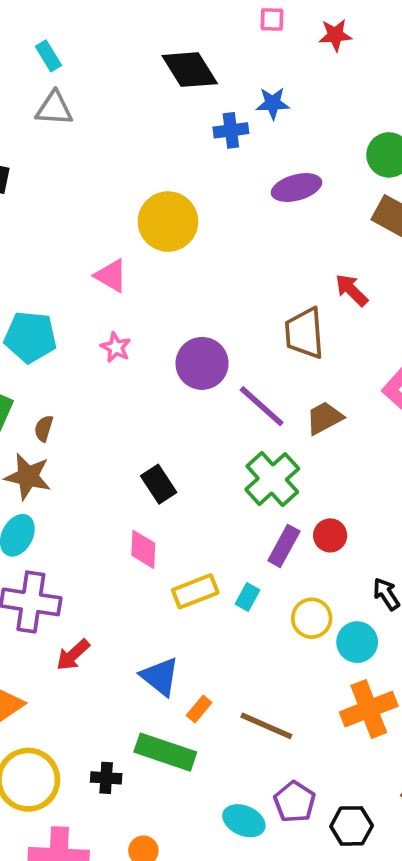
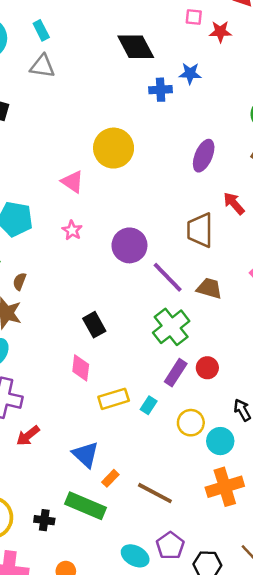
red star: (335, 35) -> (220, 32), moved
purple ellipse: (297, 188) -> (204, 156), moved, turned -56
brown trapezoid: (324, 418) -> (209, 288), turned 40

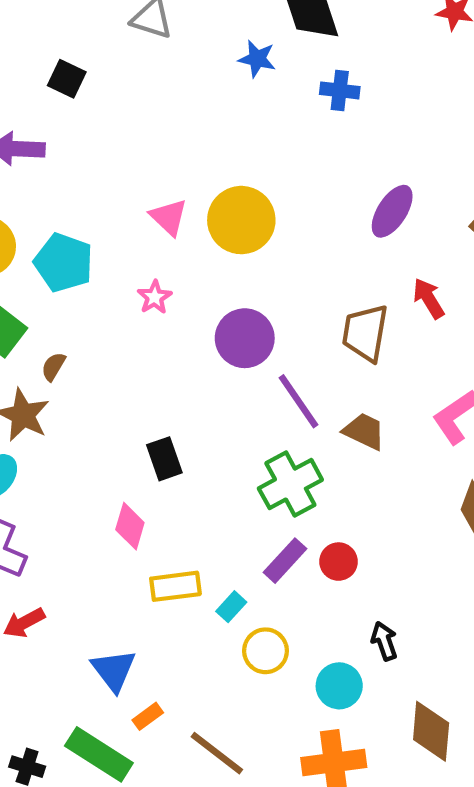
blue star: (190, 73) -> (257, 59), moved
yellow circle: (114, 148) -> (241, 220), moved
yellow circle: (191, 423) -> (265, 651), moved

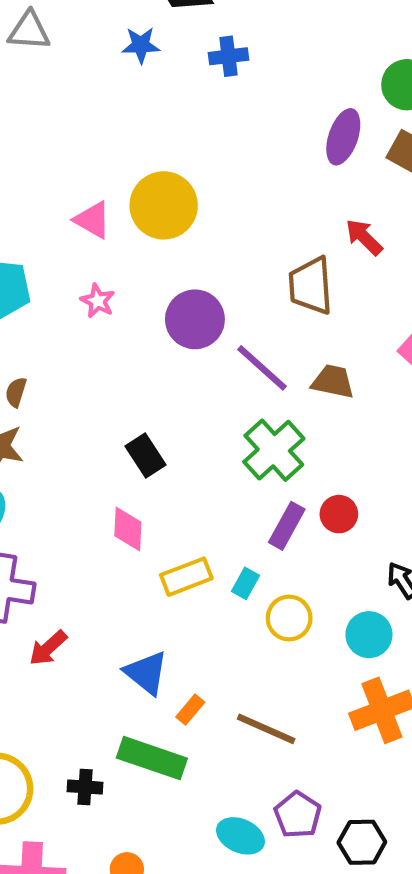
purple ellipse: (392, 211) -> (343, 137), moved

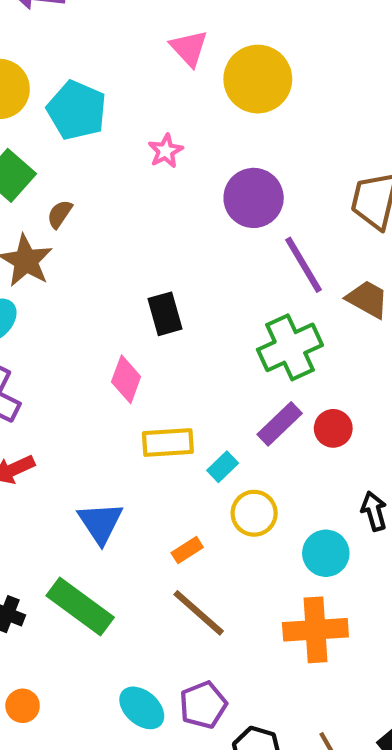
pink triangle: (93, 220) -> (189, 48), moved
orange rectangle: (190, 710) -> (187, 550), moved

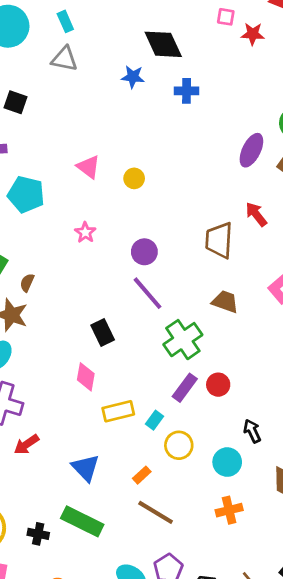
yellow circle: (258, 79) -> (134, 178), size x0.5
cyan pentagon: (77, 110) -> (26, 194), moved
purple circle: (254, 198) -> (144, 252), size x0.7
purple line: (303, 265) -> (148, 293), moved
orange cross: (315, 630) -> (229, 510), size x0.7

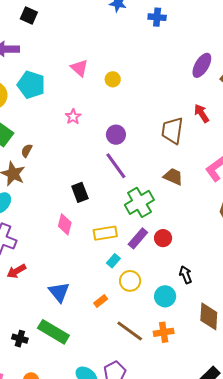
yellow rectangle: (118, 411) -> (105, 233), moved
brown line: (156, 512) -> (130, 331), moved

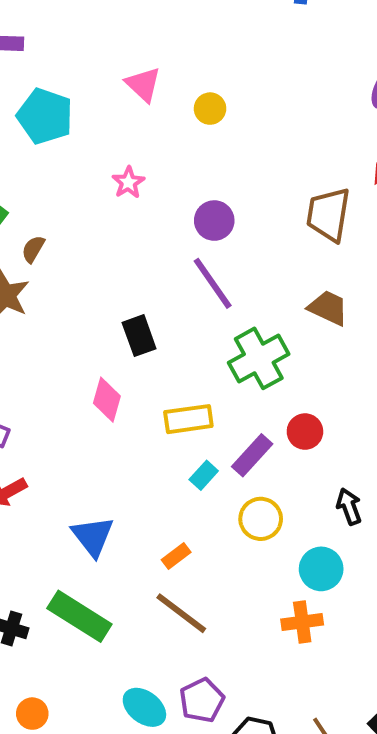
purple rectangle: (138, 238) -> (252, 455), moved
yellow circle: (130, 281) -> (261, 519), moved
cyan circle: (165, 296) -> (321, 569), moved
brown line: (130, 331) -> (181, 613), moved

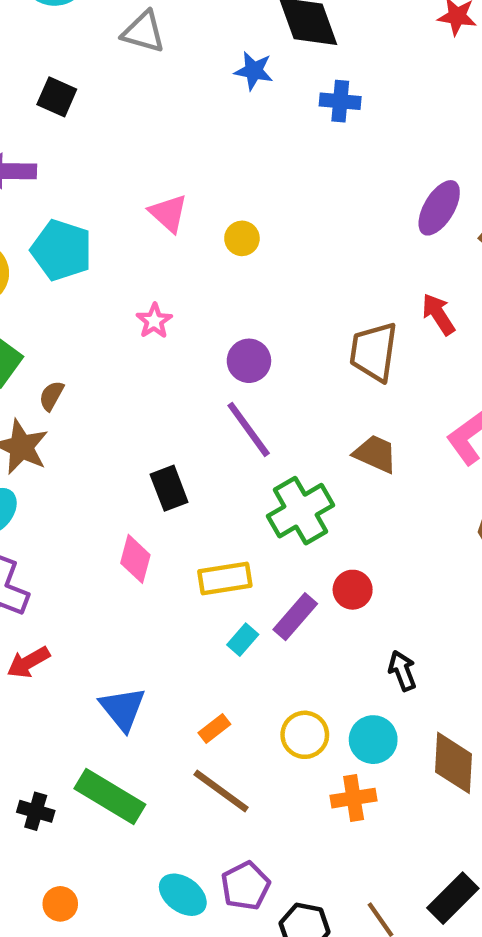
yellow circle: (261, 519) -> (305, 735), moved

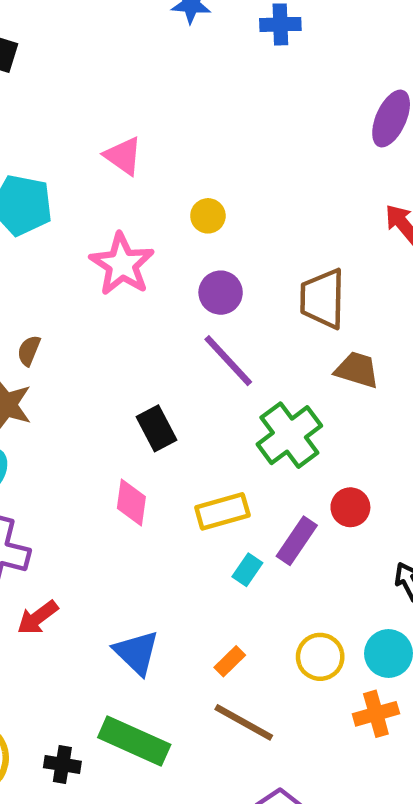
yellow circle: (242, 238) -> (208, 216), moved
pink star: (154, 321) -> (122, 264), size x1.8
brown trapezoid: (374, 352) -> (323, 299), moved

